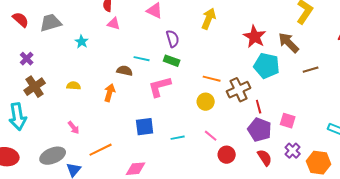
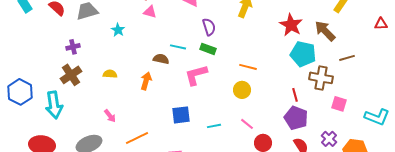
purple cross: (27, 59) -> (73, 47), moved, turned 32
brown cross: (239, 90) -> (321, 78), moved, turned 35
pink square: (288, 121) -> (339, 104), moved

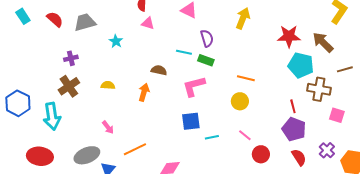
red star: (291, 25) -> (289, 36), turned -30
cyan line: (178, 47) -> (184, 52), moved
blue square: (181, 115) -> (191, 121), moved

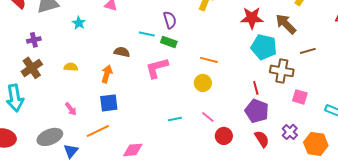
blue square: (191, 121) -> (109, 103), moved

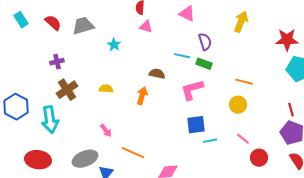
purple cross: (34, 40) -> (57, 62), moved
blue square: (109, 103) -> (196, 125), moved
orange line: (98, 131) -> (133, 153), turned 50

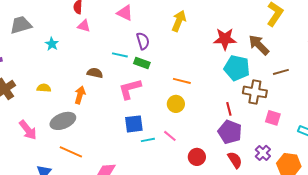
pink arrow: (106, 131) -> (28, 130), moved, size x1.5
pink line: (243, 139) -> (170, 136), moved
gray ellipse: (85, 159) -> (63, 121), moved

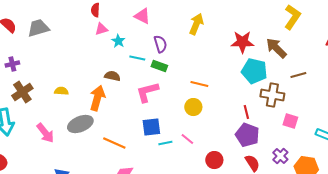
pink triangle: (84, 26) -> (101, 29), turned -32
cyan star: (52, 44) -> (118, 41), moved
orange arrow: (80, 95) -> (97, 98), size x1.4
orange line: (71, 152) -> (114, 143), moved

